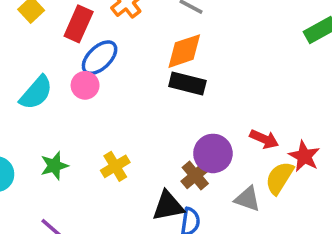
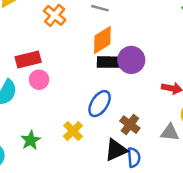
red rectangle: (79, 24) -> (28, 60), moved, turned 65
blue ellipse: (100, 58) -> (100, 104), moved
purple circle: (213, 153) -> (131, 60), moved

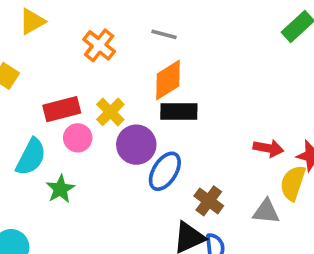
purple circle: (131, 60) -> (136, 145), moved
yellow cross: (73, 131) -> (110, 112), moved
green star: (31, 140) -> (60, 189), moved

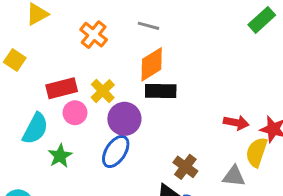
blue ellipse: (165, 171) -> (116, 152), moved

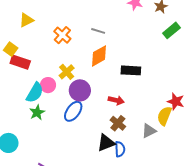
red rectangle: (62, 88) -> (20, 62), moved, turned 30
black rectangle: (161, 91) -> (131, 70), moved
red arrow: (236, 123) -> (116, 100), moved
cyan semicircle: (35, 129) -> (35, 93), moved
gray triangle: (234, 176) -> (149, 131), turned -35

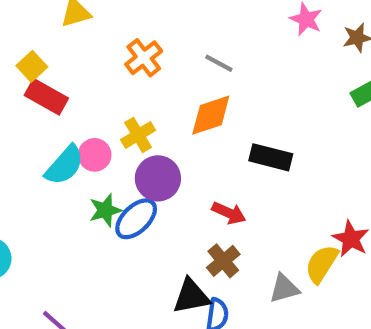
green star: (37, 112) -> (105, 210), moved

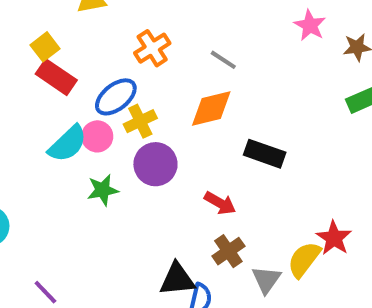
blue ellipse: (136, 219) -> (116, 97), moved
brown cross: (223, 261) -> (228, 251), moved
gray triangle: (284, 288) -> (266, 280), turned -44

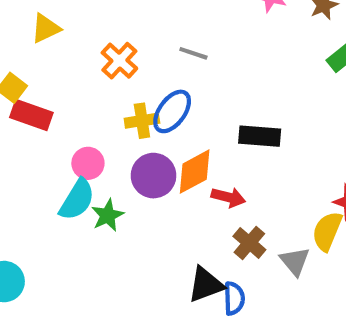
blue ellipse: (116, 97) -> (172, 111), moved
orange diamond: (211, 108) -> (195, 172), moved
yellow cross: (140, 121) -> (142, 121), moved, turned 32
cyan semicircle: (68, 144) -> (77, 200), moved

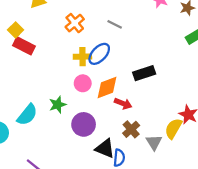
black rectangle: (260, 136) -> (144, 73), turned -30
pink circle: (88, 163) -> (83, 83), moved
purple circle: (154, 176) -> (84, 124), moved
cyan semicircle: (77, 200) -> (27, 115), moved
black triangle: (206, 285) -> (105, 148), turned 35

